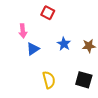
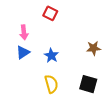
blue star: (64, 44) -> (51, 56), moved
blue triangle: (33, 49) -> (23, 52), moved

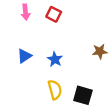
pink arrow: (24, 32) -> (26, 12), moved
black square: (88, 84) -> (83, 95), moved

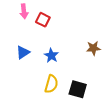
red square: (54, 14) -> (43, 20), moved
yellow semicircle: (55, 90) -> (51, 84), turned 30

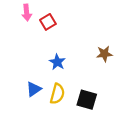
red square: (43, 20) -> (48, 22), turned 32
blue triangle: (23, 52) -> (34, 89), moved

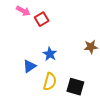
pink arrow: (27, 13) -> (23, 11), turned -56
blue triangle: (34, 89) -> (29, 66), moved

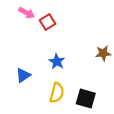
blue triangle: (29, 66) -> (23, 75), moved

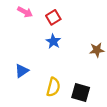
red square: (48, 22) -> (53, 17), moved
blue star: (57, 61) -> (53, 41), moved

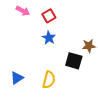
blue triangle: (22, 71) -> (17, 78), moved
black square: (81, 93) -> (74, 61), moved

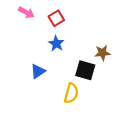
blue triangle: (17, 78) -> (38, 71), moved
yellow semicircle: (49, 80) -> (71, 93), moved

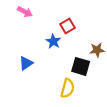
red square: (56, 18) -> (68, 26), moved
blue triangle: (38, 71) -> (26, 63), moved

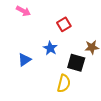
blue star: (53, 41) -> (50, 48), moved

